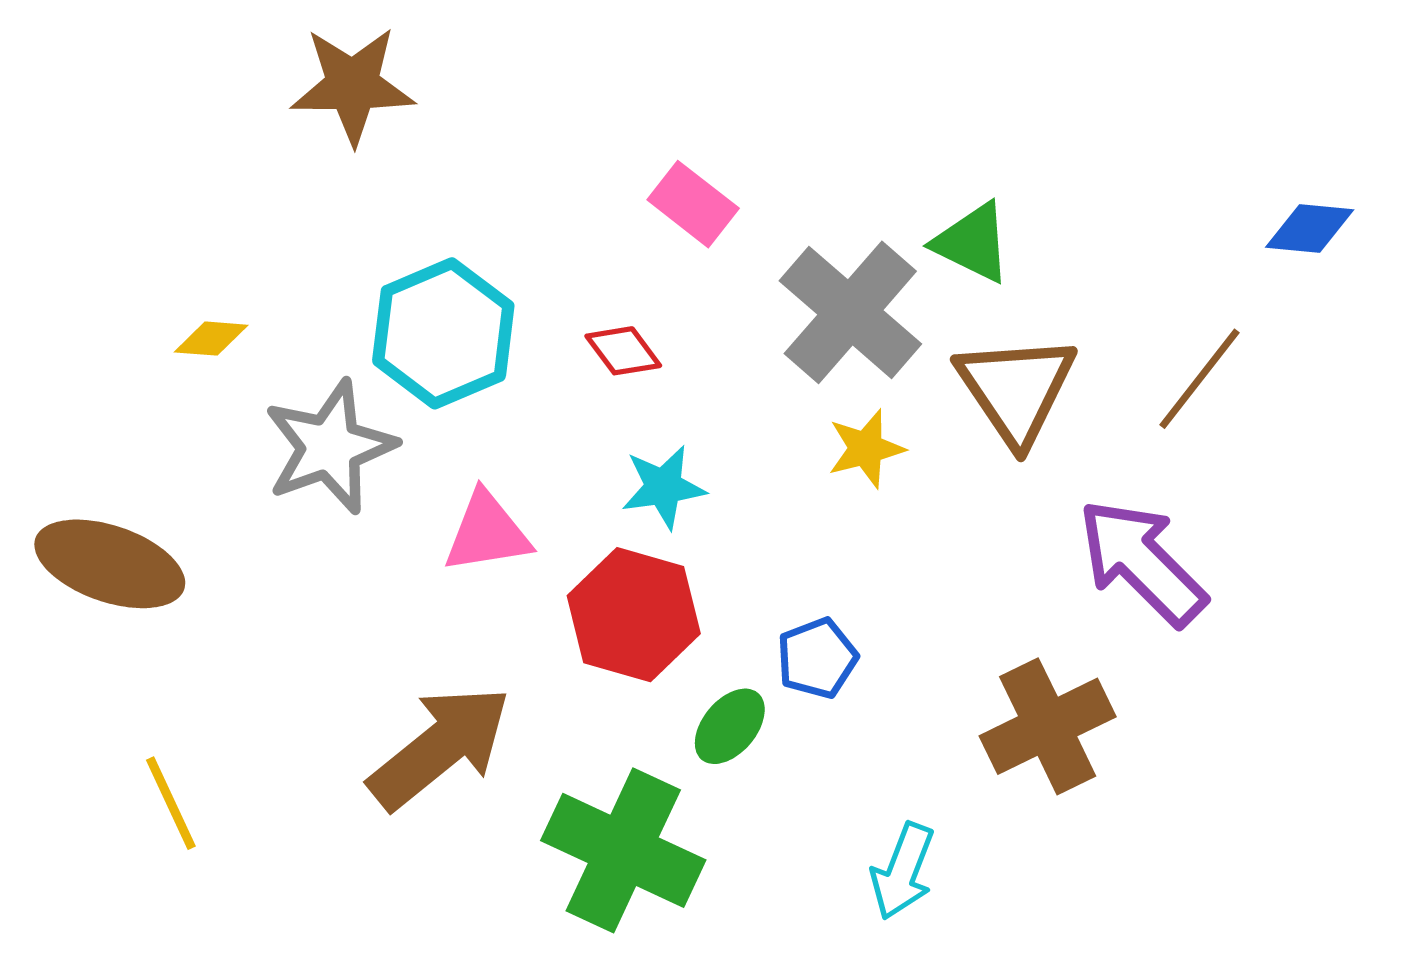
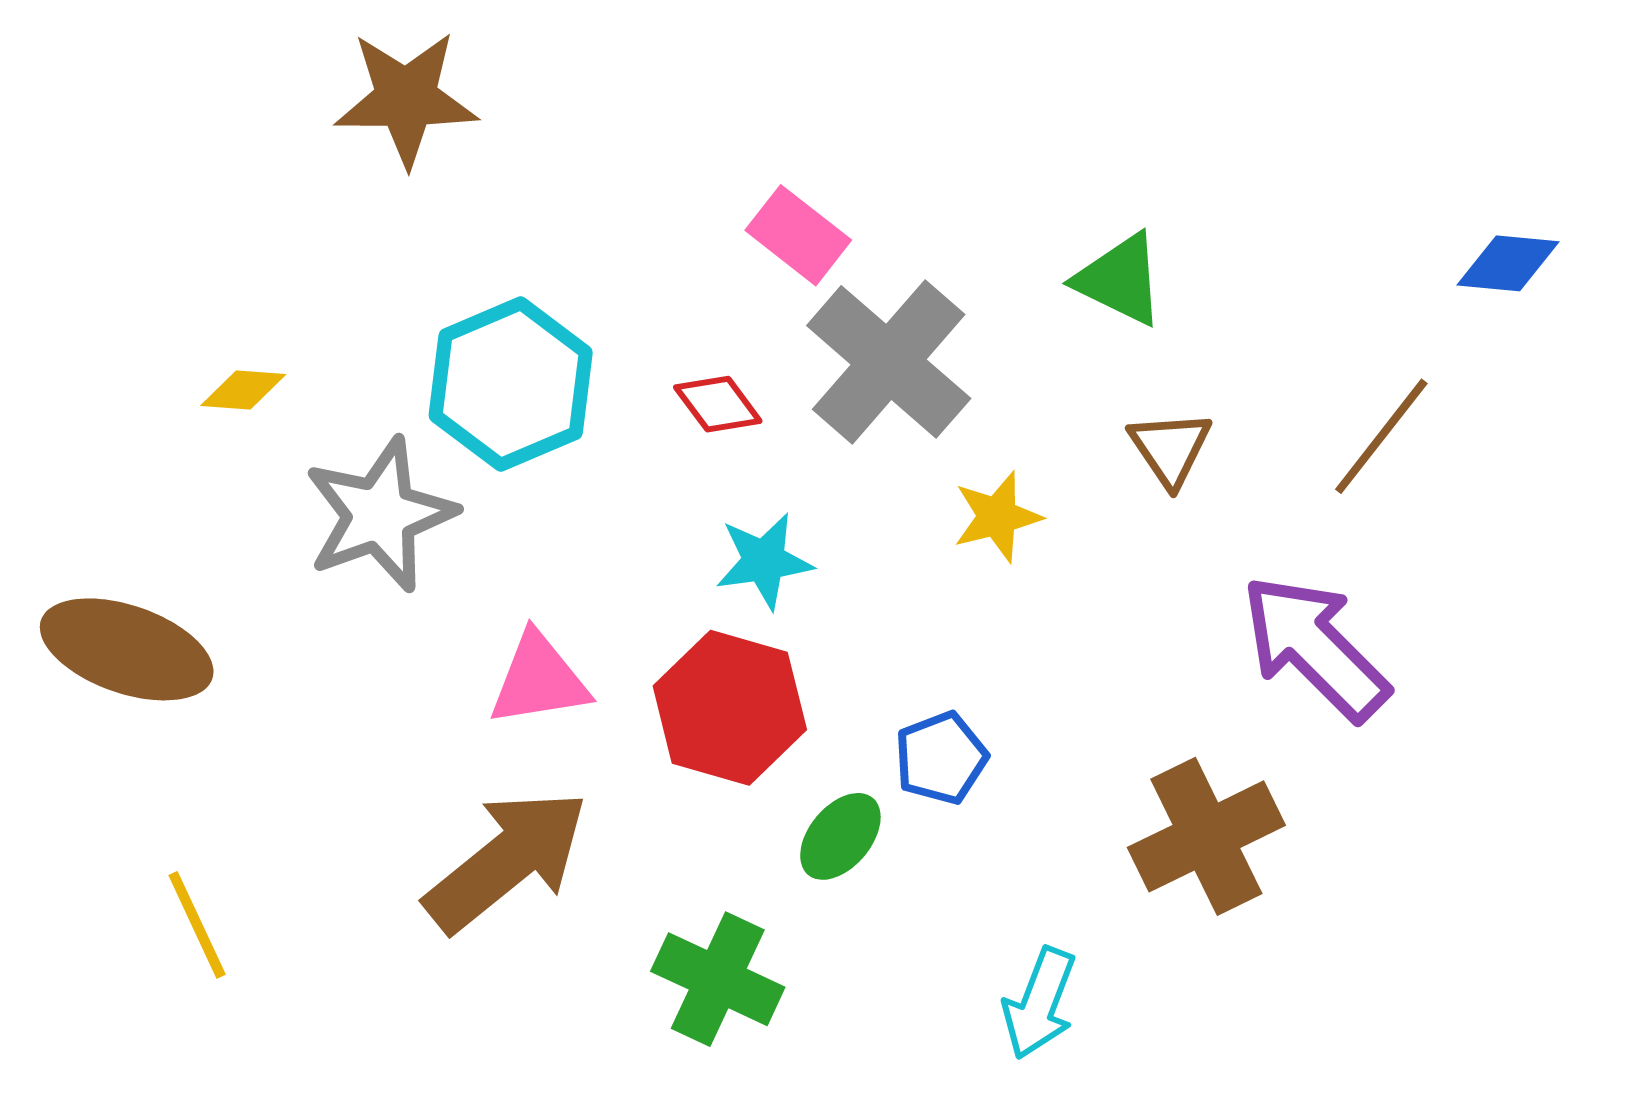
gray cross: (850, 312) -> (889, 362), moved
brown triangle: (1016, 389) -> (1170, 448), size x0.6
pink triangle: (487, 532) -> (539, 680), moved
green cross: (623, 850) -> (718, 979), size x0.7

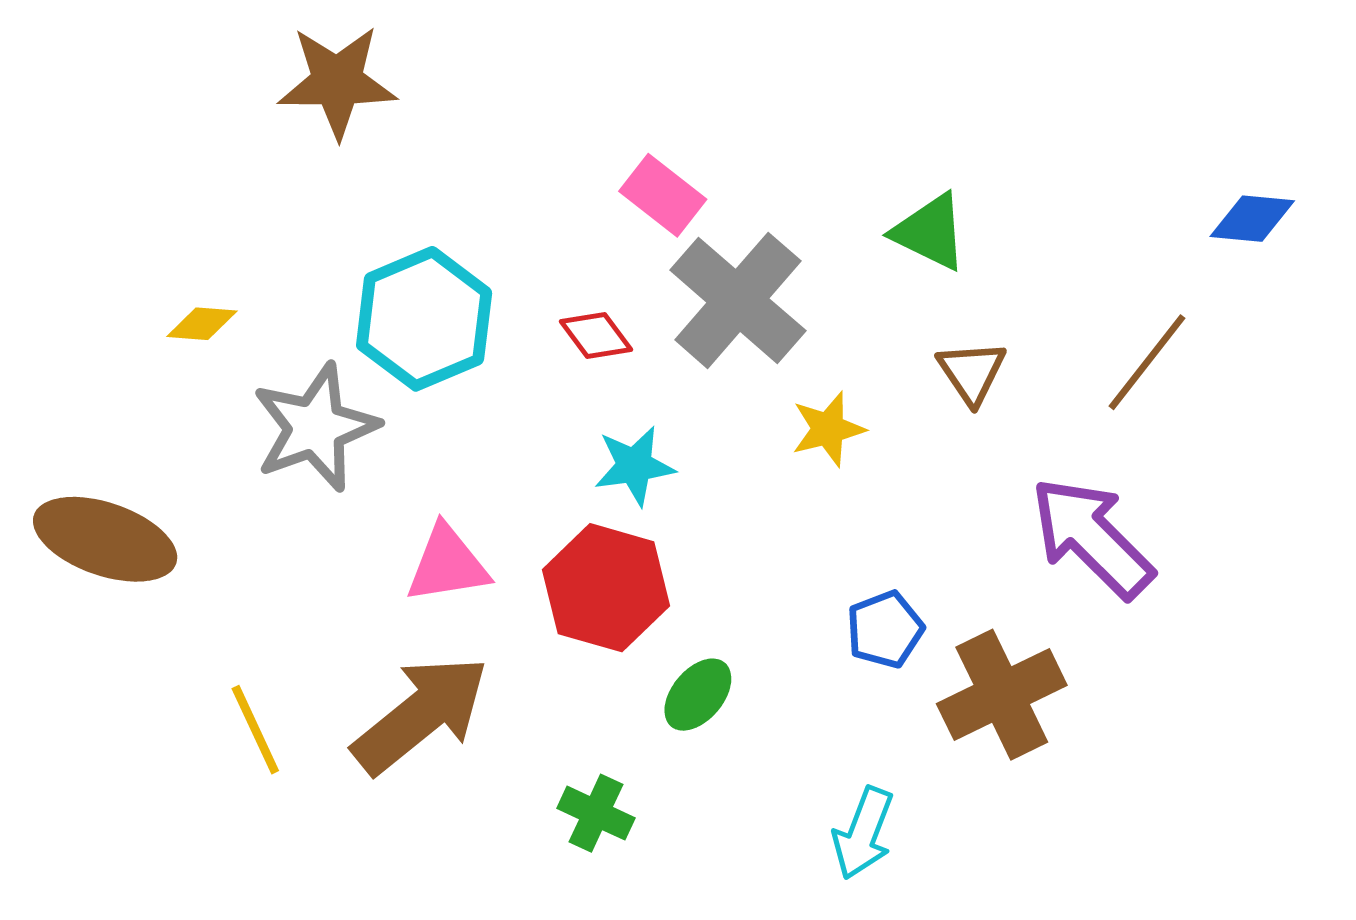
blue pentagon: (941, 758) -> (885, 629), moved
yellow line: (197, 925) -> (255, 730), moved
green cross: (718, 979) -> (596, 813), size x0.7

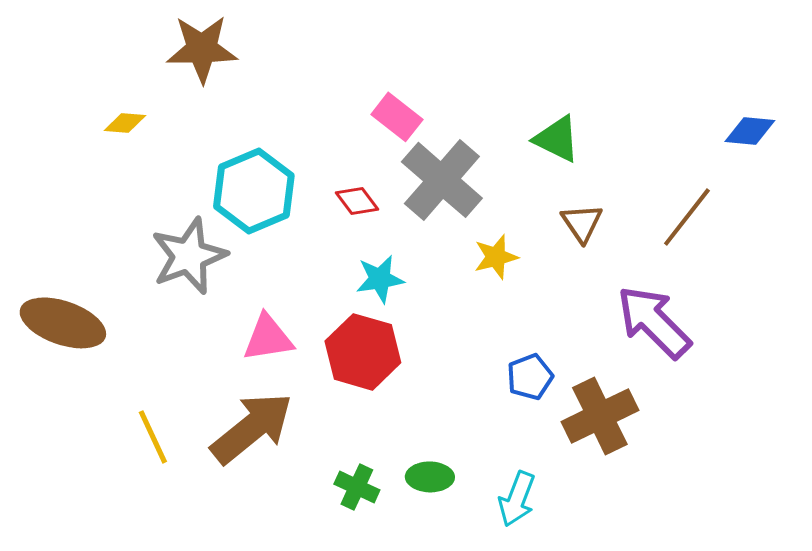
yellow diamond: (202, 324) -> (125, 123), moved
green ellipse: (698, 695) -> (430, 477), moved, turned 51

